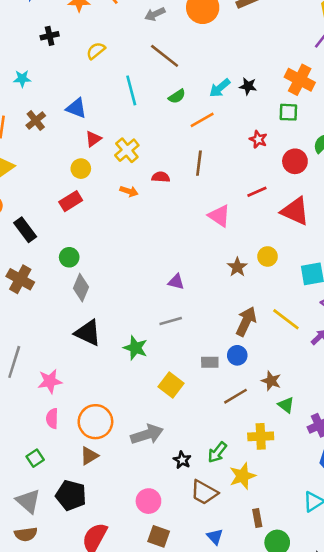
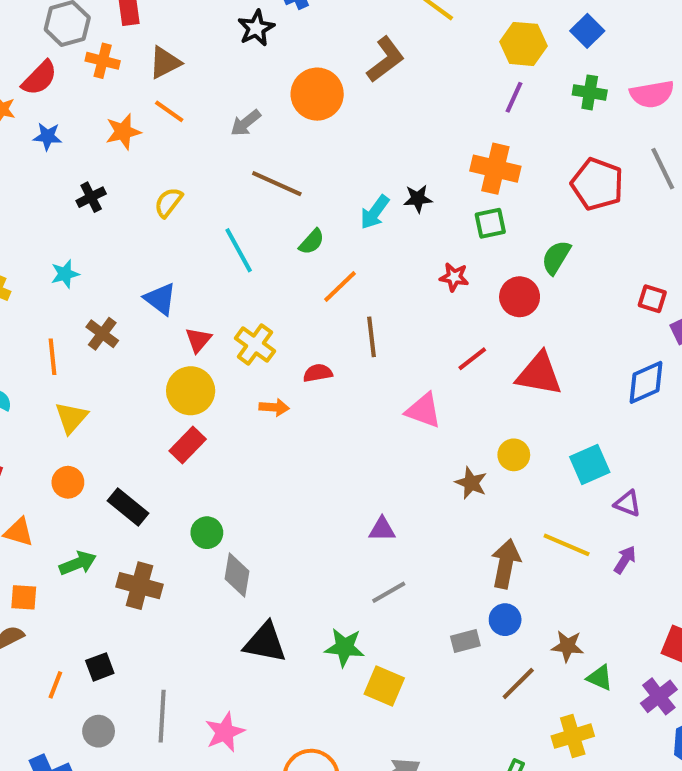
blue triangle: (76, 108) -> (160, 299), turned 30
orange line: (202, 120) -> (340, 286), moved
yellow circle: (81, 169) -> (191, 391), size x1.5
yellow square: (171, 385) -> (384, 686), moved

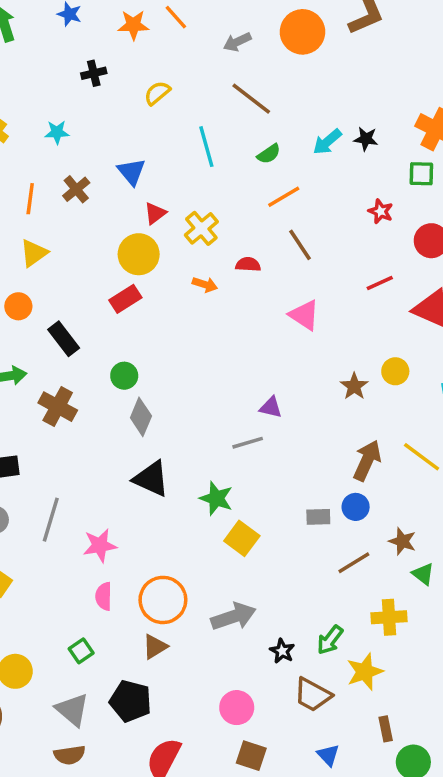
brown line: (371, 337) -> (300, 245), turned -40
pink triangle: (423, 411) -> (304, 315), moved
gray line: (389, 592) -> (248, 443), moved

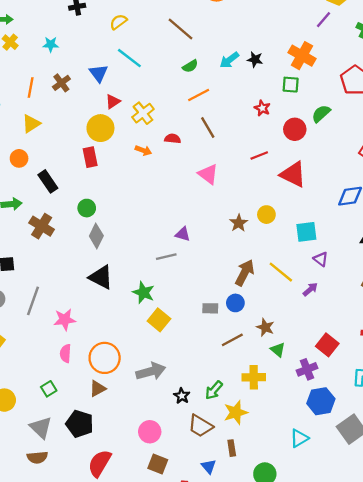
cyan line: (206, 147) -> (129, 58), moved, turned -40
red rectangle: (125, 299) -> (90, 157), turned -72
brown rectangle: (386, 729) -> (232, 448), moved

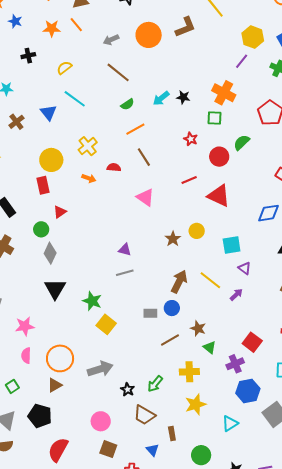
red triangle: (113, 102) -> (60, 212), moved
gray line: (166, 257) -> (125, 273), moved
black triangle: (101, 277) -> (55, 289), turned 35
yellow star: (236, 412) -> (196, 404), moved

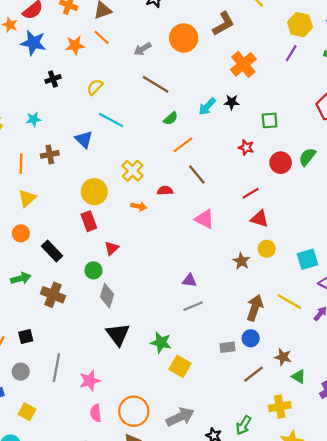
blue star: (15, 21) -> (33, 43), size x1.6
orange cross: (224, 93) -> (243, 64), moved, turned 30
brown cross: (16, 122) -> (50, 154), turned 35
green semicircle: (242, 142) -> (307, 157), moved
red triangle: (219, 196) -> (260, 219), moved, size x0.7

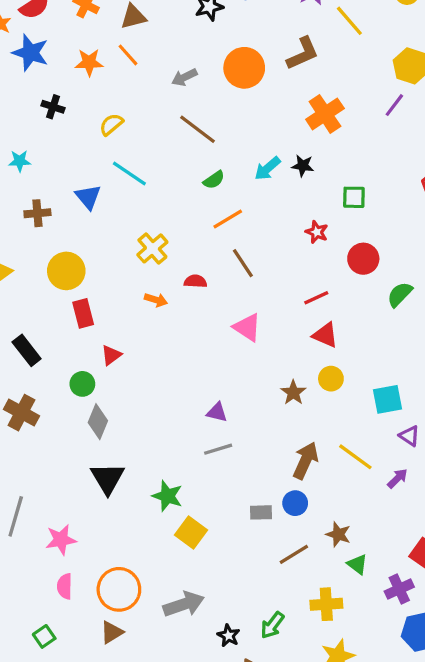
black cross: (53, 79) -> (53, 107), turned 32
green semicircle: (307, 157) -> (400, 294), moved
yellow circle: (94, 192) -> (66, 271), moved

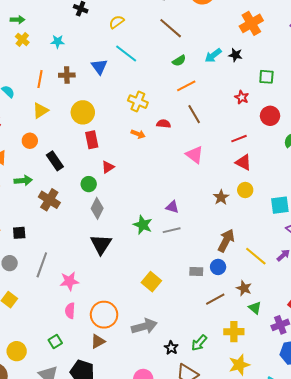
yellow cross: (152, 248) -> (138, 102), turned -30
yellow line: (355, 457) -> (256, 256), moved
green star: (167, 496) -> (143, 225), moved

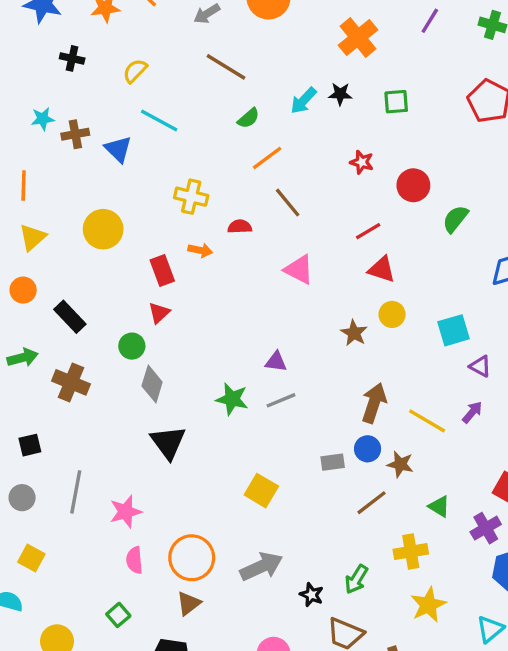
brown cross: (67, 75) -> (75, 134), moved
green square: (266, 77) -> (396, 102), moved
red rectangle: (92, 140) -> (162, 270), moved
brown star: (244, 288) -> (400, 464), moved

